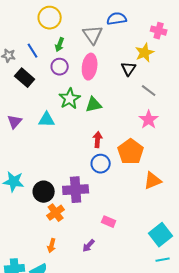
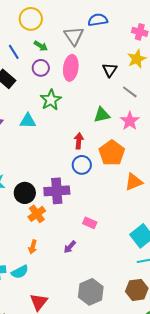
green arrow: (60, 45) -> (41, 46), turned -80
yellow star: (145, 53) -> (137, 59), moved
green triangle: (94, 105) -> (102, 115), moved

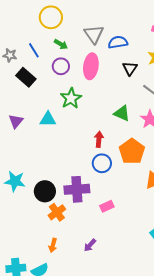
blue semicircle: (98, 20) -> (118, 42), moved
green triangle: (102, 115) -> (122, 113), turned 36
pink rectangle: (90, 223) -> (107, 206), moved, turned -48

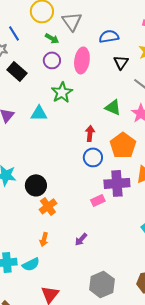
gray triangle: (94, 34) -> (72, 21), moved
blue line: (34, 50) -> (14, 33), moved
purple cross: (77, 189) -> (117, 183), moved

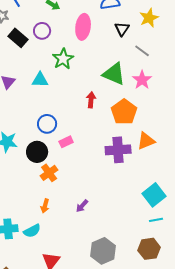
purple circle: (52, 60) -> (42, 31), moved
green triangle: (113, 107) -> (114, 74), size x1.4
blue circle: (93, 157) -> (47, 124), moved
pink rectangle: (98, 200) -> (66, 142), moved

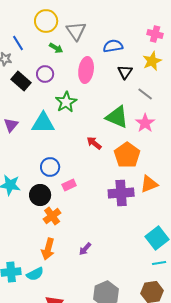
cyan triangle: (40, 80) -> (43, 123), size x1.4
red arrow: (91, 100) -> (94, 143), turned -56
orange arrow: (45, 206) -> (48, 249), size x1.5

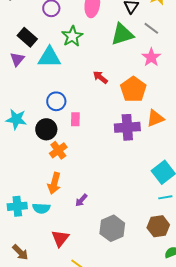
black rectangle: (21, 81) -> (27, 37), moved
green triangle: (117, 117) -> (122, 34), moved, turned -40
pink rectangle: (69, 185) -> (75, 119), turned -64
purple arrow: (85, 249) -> (81, 200), moved
cyan semicircle: (35, 274) -> (41, 208), turned 30

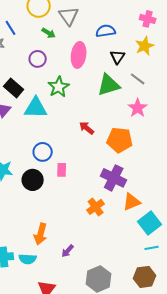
orange pentagon: (133, 89) -> (120, 140), turned -30
orange triangle: (155, 118) -> (132, 202), moved
purple cross: (127, 127) -> (114, 178), turned 30
orange cross: (58, 150) -> (96, 207), moved

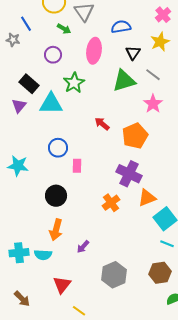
pink cross: (148, 19) -> (163, 15), turned 35
orange pentagon: (120, 140) -> (135, 136), turned -30
black circle: (33, 180) -> (56, 196), moved
cyan line: (152, 248) -> (167, 244), turned 32

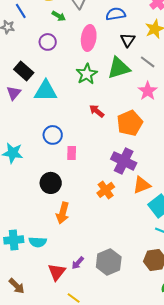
green star: (74, 83) -> (87, 74), moved
orange arrow: (56, 230) -> (63, 213), moved
purple arrow: (83, 247) -> (78, 263), moved

